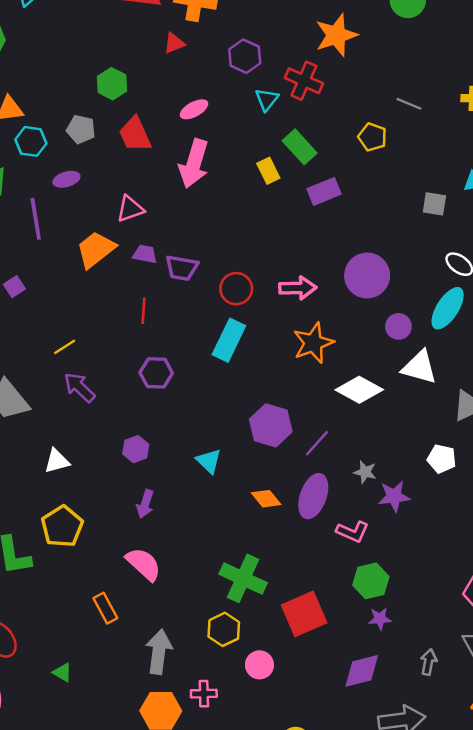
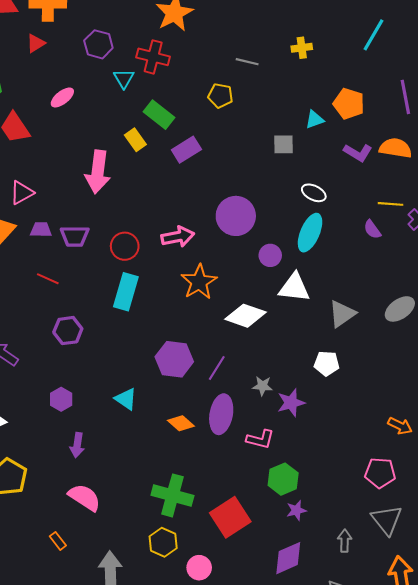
pink arrow: (194, 164) -> (98, 172), moved
red line: (143, 311) -> (48, 279), turned -60
orange rectangle: (105, 608) -> (58, 541), size x0.7

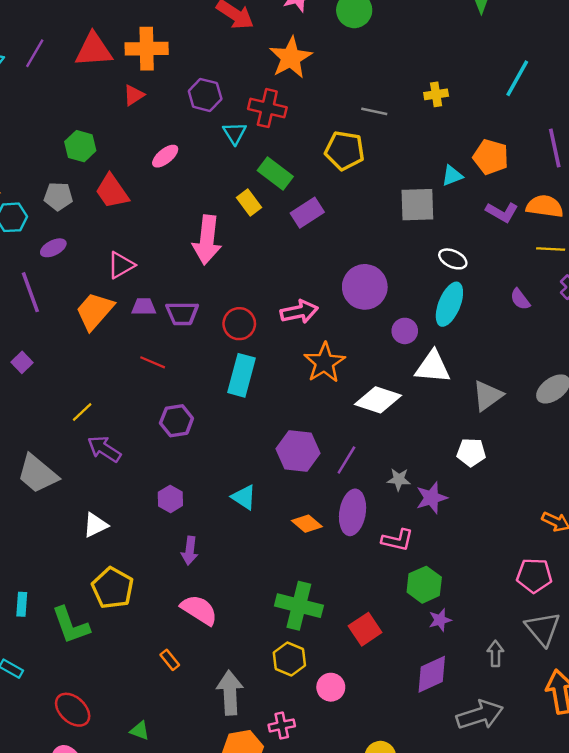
yellow pentagon: (220, 96) -> (345, 151), size x1.4
gray square: (284, 144) -> (417, 205), size x1.5
yellow line: (390, 204) -> (551, 249), moved
red square: (230, 517) -> (365, 629), size x0.7

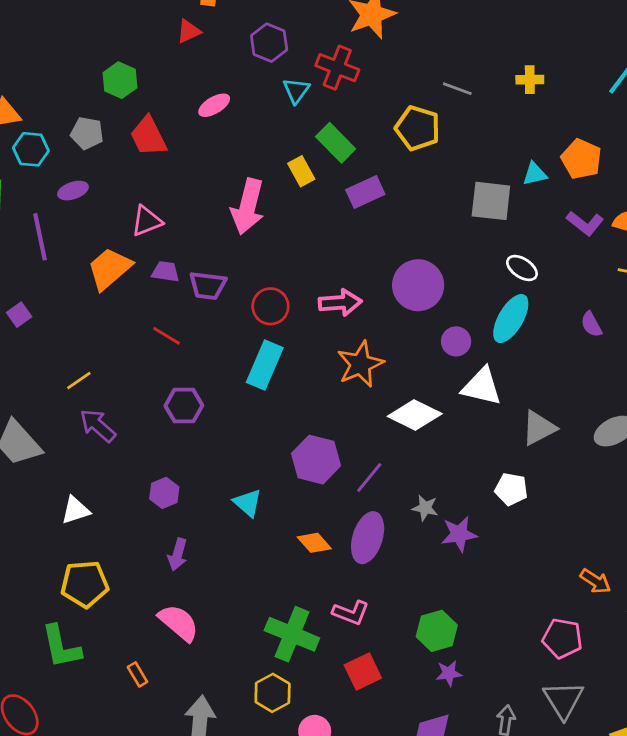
pink L-shape: (397, 540) -> (351, 613), moved
yellow pentagon: (113, 588) -> (85, 584), turned 30
green L-shape: (71, 625) -> (61, 647), moved

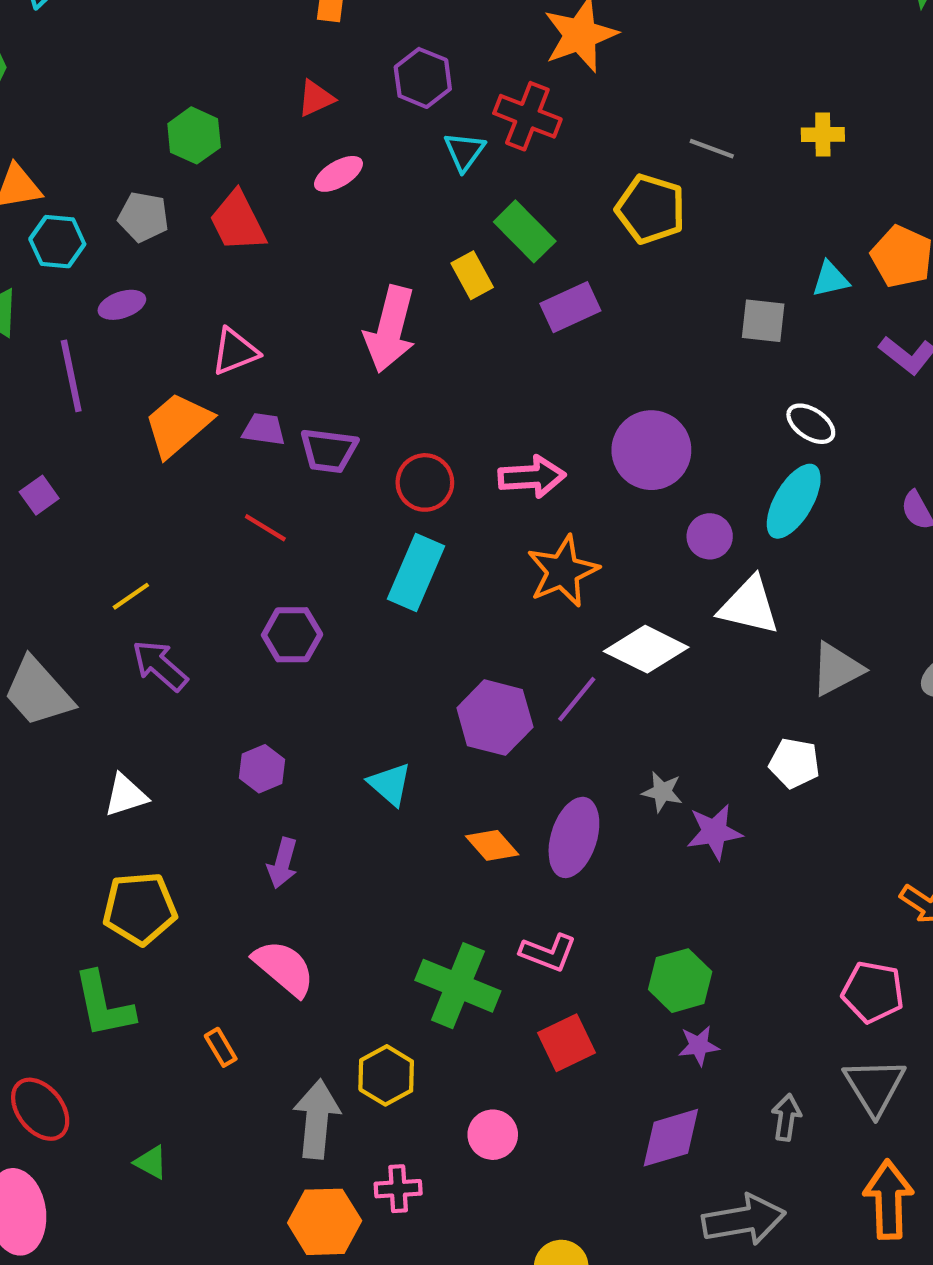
red triangle: (189, 31) -> (316, 98), moved
gray square: (491, 201) -> (763, 321), size x0.7
purple line: (369, 478) -> (577, 699), moved
yellow hexagon: (273, 693) -> (386, 1075), moved

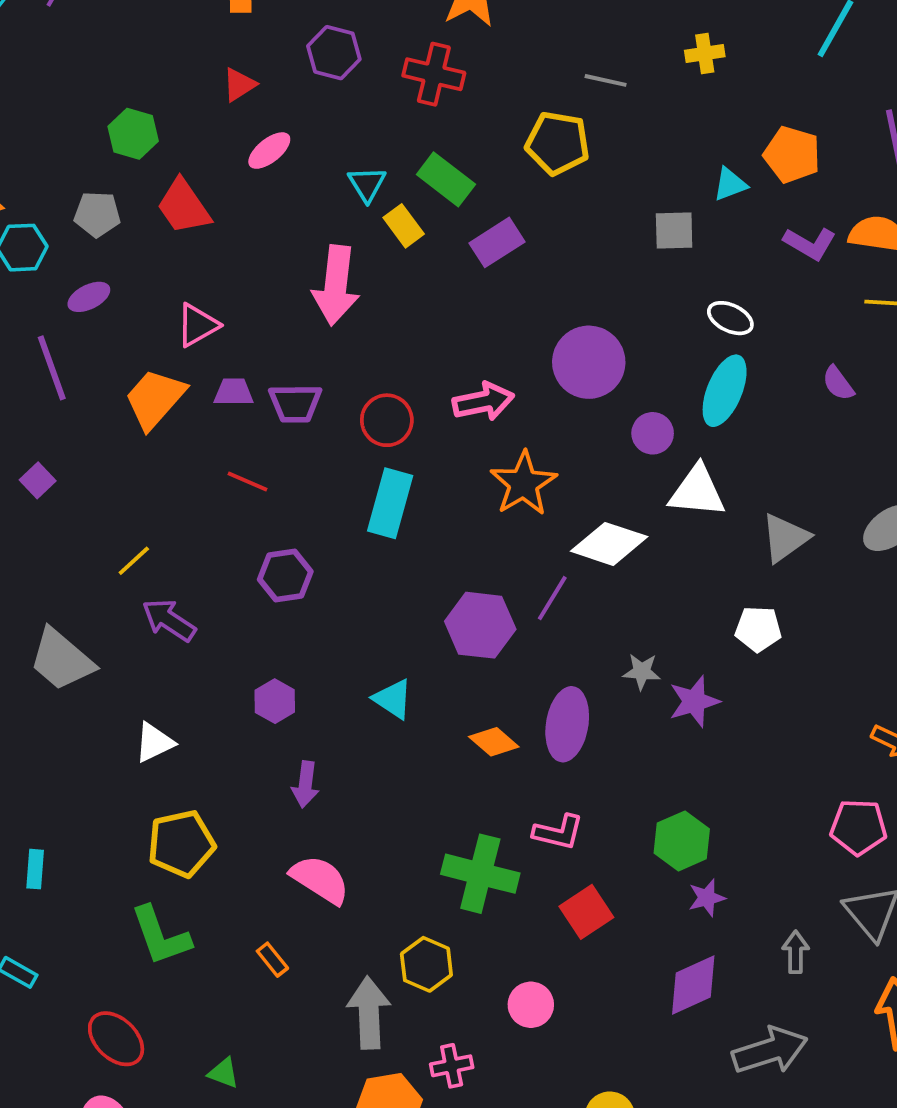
cyan triangle: (464, 152) -> (367, 184), moved

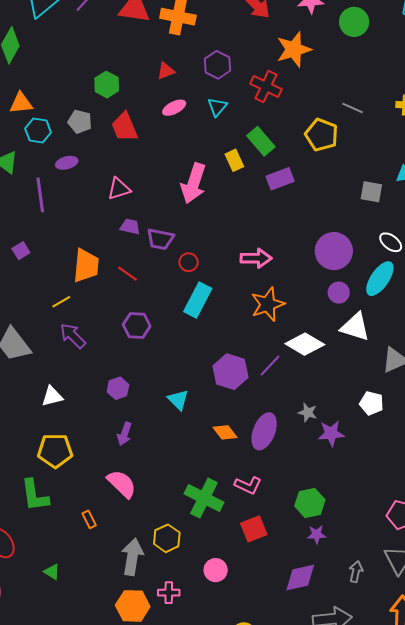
cyan triangle: (367, 184) -> (217, 107), moved
purple circle: (589, 362) -> (334, 251), moved
orange trapezoid: (155, 399) -> (86, 266), moved, turned 132
red circle: (387, 420) -> (189, 262), moved, size x0.7

